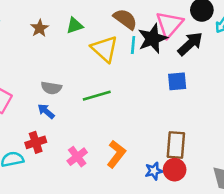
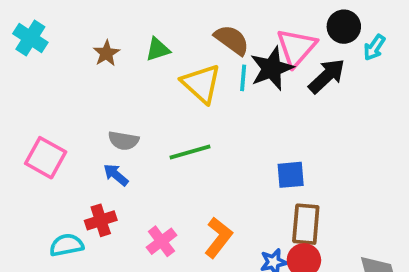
blue square: (177, 81) -> (291, 175), moved

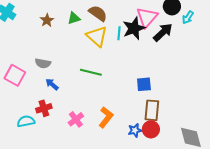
brown semicircle: (232, 40) -> (98, 13), moved
gray semicircle: (123, 141) -> (43, 63), moved
green line: (190, 152) -> (91, 72), turned 30

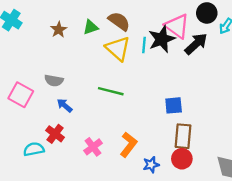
pink triangle: (147, 17) -> (177, 26), turned -35
red cross: (44, 108) -> (55, 134), turned -35
blue star: (135, 130) -> (151, 165), moved

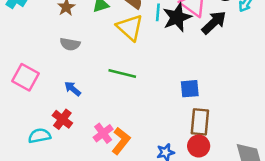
cyan line: (144, 45) -> (158, 12), moved
gray semicircle: (54, 81) -> (70, 44), moved
orange L-shape: (129, 145) -> (121, 141), moved

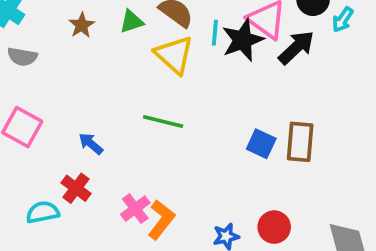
gray semicircle: (70, 44) -> (22, 57), moved
blue square: (190, 89) -> (261, 144), turned 30
brown rectangle: (200, 122) -> (300, 142), moved

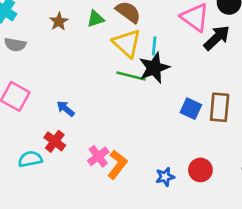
cyan line: (215, 33) -> (154, 46), moved
black star: (243, 40) -> (154, 68), moved
green line: (163, 121) -> (131, 76), moved

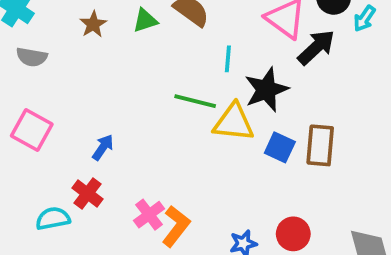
yellow triangle: (127, 43) -> (234, 122), moved, turned -36
black star: (154, 68) -> (266, 90), moved
blue arrow: (66, 109) -> (103, 147), turned 84

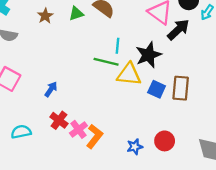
cyan line: (228, 59) -> (118, 46), moved
red cross: (87, 193) -> (59, 120), moved

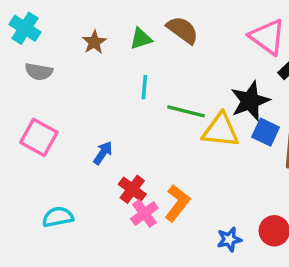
cyan line: (118, 46) -> (144, 87), moved
blue square: (157, 89) -> (266, 132), moved
red cross: (59, 120) -> (132, 189), moved
orange L-shape: (95, 136) -> (177, 203), moved

